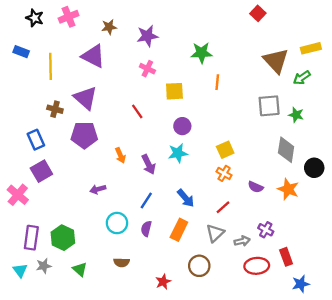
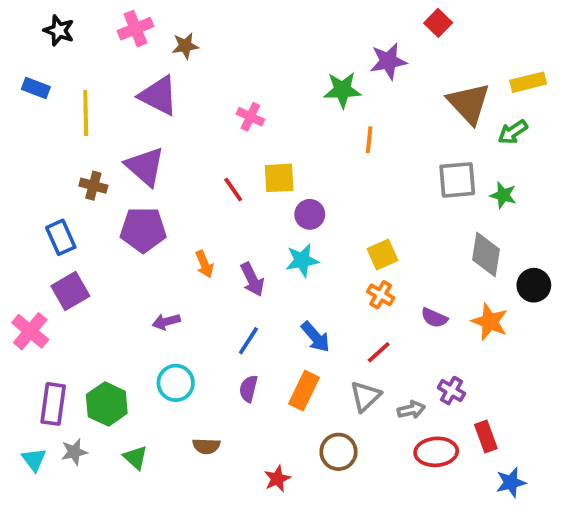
pink cross: (69, 17) -> (135, 29), moved
purple star: (147, 36) -> (388, 61), moved
yellow square: (174, 91) -> (279, 178), moved
cyan circle: (117, 223) -> (176, 383), moved

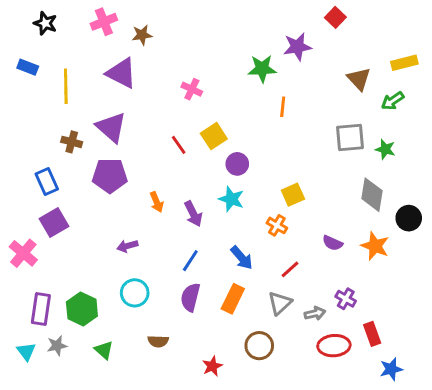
brown triangle: (469, 103) -> (359, 79), size x0.7
yellow square: (279, 178) -> (214, 136), turned -30
cyan star: (302, 260) -> (231, 199), turned 30
orange cross: (381, 295) -> (277, 225), moved
purple semicircle: (248, 389) -> (190, 297), size x1.4

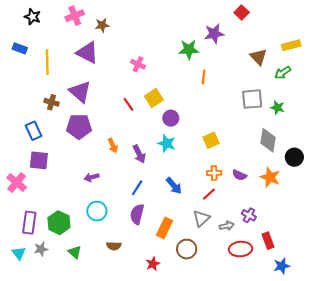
purple square: (54, 223) -> (39, 160), turned 36
orange cross: (277, 225) -> (214, 173), moved, turned -32
orange rectangle: (233, 299) -> (164, 228), moved

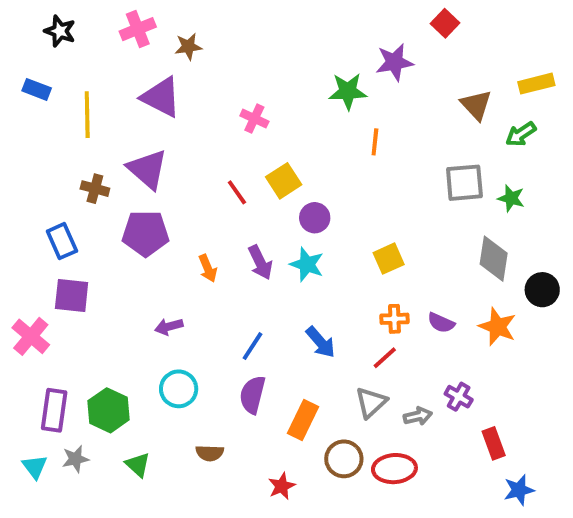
purple arrow: (139, 154) -> (260, 262), moved
red ellipse: (240, 249) -> (394, 469), moved

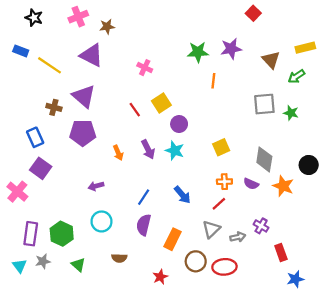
purple star: (394, 62) -> (231, 49), moved
yellow line: (87, 115) -> (49, 65), turned -55
gray diamond: (494, 259) -> (264, 159), moved
purple square: (72, 296) -> (41, 168), turned 30

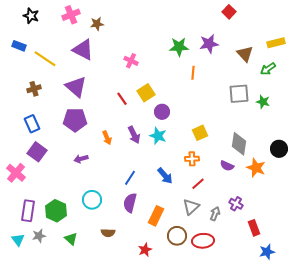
brown cross: (54, 107) -> (34, 89), moved, turned -32
orange cross: (224, 182) -> (192, 159), moved
purple arrow: (96, 186) -> (81, 159), moved
gray arrow: (238, 237) -> (215, 214), turned -56

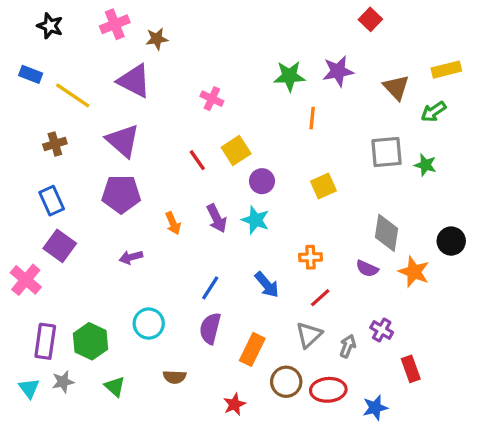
yellow square: (200, 133) -> (323, 186), moved
blue star: (267, 252) -> (375, 408), moved

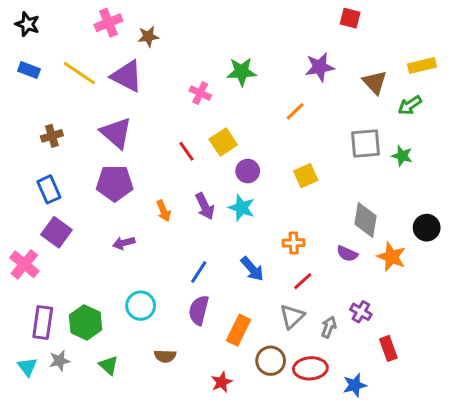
red square: (370, 19) -> (350, 18), turned -30
black star: (50, 26) -> (27, 24), moved
green star: (289, 76) -> (242, 72), moved
yellow line: (73, 95) -> (79, 73), moved
orange line: (312, 118) -> (295, 111), turned 40

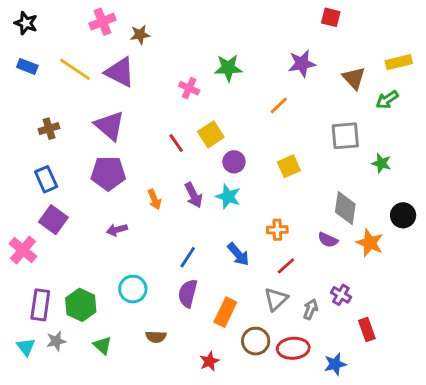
green star: (402, 156) -> (381, 163), moved

